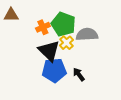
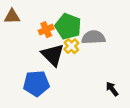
blue pentagon: (54, 70) -> (36, 83), moved
black arrow: (79, 74) -> (112, 89), moved

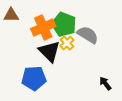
orange cross: (46, 30) -> (43, 28), size x1.6
gray semicircle: (93, 37) -> (88, 35), turned 35

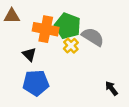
orange cross: (43, 28) -> (46, 29), turned 35
black triangle: (49, 51) -> (29, 54), moved, size x0.6

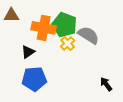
black triangle: (29, 54) -> (28, 52), turned 40

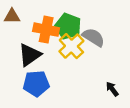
yellow cross: (68, 44) -> (71, 46), size x1.6
black triangle: (28, 52) -> (30, 55), size x1.6

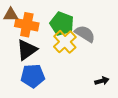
orange cross: (46, 30) -> (27, 25), moved
black arrow: (112, 89) -> (102, 81), turned 112

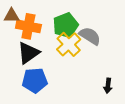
green pentagon: (62, 24) -> (65, 25), turned 30
black arrow: (102, 81) -> (108, 86), turned 112

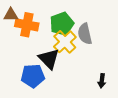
gray semicircle: (90, 36) -> (85, 34), turned -135
black triangle: (28, 53) -> (49, 59), moved, turned -40

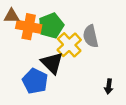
green pentagon: (62, 24) -> (51, 26), moved
blue pentagon: (33, 76) -> (35, 81), turned 30

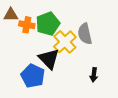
orange cross: (29, 27) -> (27, 25), size x0.7
black arrow: (109, 86) -> (94, 75), moved

